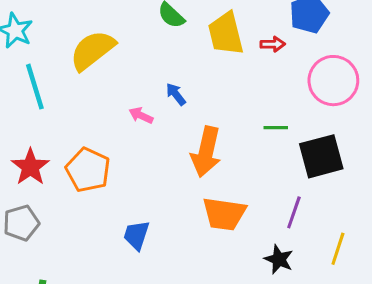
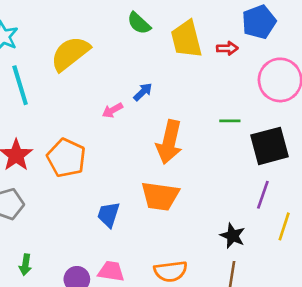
blue arrow: (176, 94) -> (143, 92), turned 84
pink arrow: (141, 115) -> (112, 110), turned -54
purple line: (294, 212) -> (263, 195), moved
orange trapezoid: (224, 214) -> (160, 196), moved

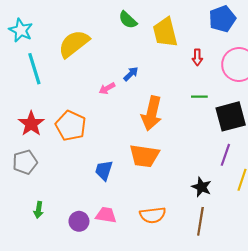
red arrow: (227, 48) -> (197, 57), moved, turned 91

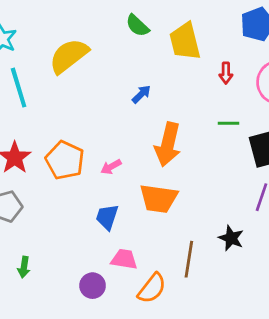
pink arrow: (107, 88) -> (111, 167), moved
pink trapezoid: (106, 215) -> (124, 259), moved
orange semicircle: (153, 215) -> (152, 288), moved, turned -45
purple circle: (79, 221) -> (93, 286), moved
brown line: (200, 221) -> (189, 259), moved

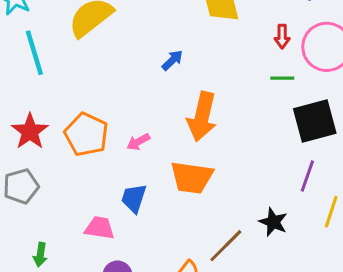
red arrow: (226, 73) -> (282, 36), moved
green line: (229, 123) -> (282, 78), moved
pink trapezoid: (124, 259) -> (100, 228), moved
brown line: (189, 259) -> (226, 246), turned 36

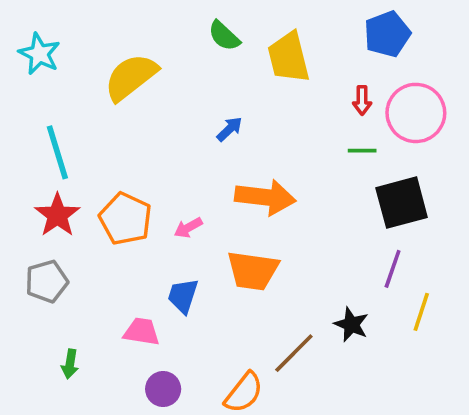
cyan line: (34, 53) -> (57, 152), moved
orange arrow: (202, 117) -> (265, 197), turned -96

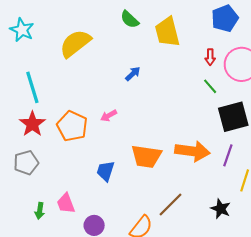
green line: (362, 151) -> (210, 86), turned 49
orange arrow: (265, 197) -> (192, 151), moved
pink arrow: (188, 228) -> (109, 116), moved
black star: (351, 324) -> (221, 209), moved
pink trapezoid: (142, 332) -> (66, 203), moved, turned -120

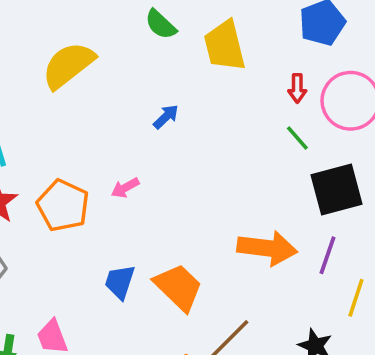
orange trapezoid: (146, 156) -> (178, 287), moved, turned -144

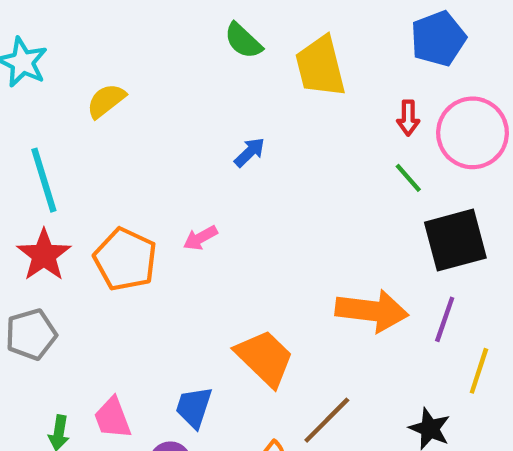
yellow semicircle: (68, 65) -> (106, 101), moved, size x0.6
blue trapezoid: (120, 282) -> (194, 407), moved

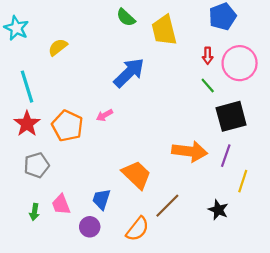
blue arrow: (250, 152) -> (129, 73), size x2.0
gray pentagon: (31, 334) -> (37, 165), moved

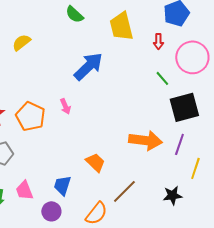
green semicircle: (126, 17) -> (74, 14), moved
red arrow: (208, 56) -> (158, 41), moved
pink arrow: (105, 115) -> (65, 106), turned -84
orange trapezoid: (136, 175) -> (95, 162), size x0.7
black star: (218, 210) -> (172, 195), turned -30

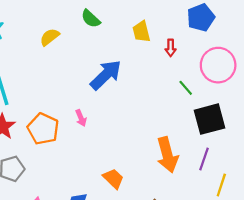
yellow trapezoid: (121, 26) -> (141, 32), size x0.7
red arrow: (158, 41) -> (171, 48), moved
yellow semicircle: (21, 42) -> (50, 37), moved
orange arrow: (145, 140) -> (167, 155), turned 68

